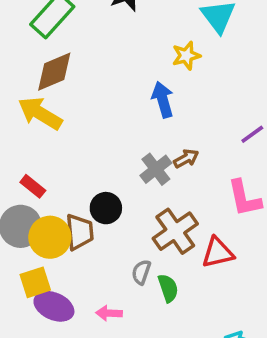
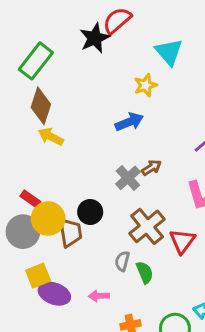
brown diamond: (54, 72) -> (41, 106), turned -45
blue arrow: (163, 100) -> (129, 122), turned 88
yellow arrow: (40, 113) -> (51, 137), moved, size x0.7
yellow circle: (50, 237) -> (48, 219), moved
red triangle: (218, 253) -> (182, 241), turned -36

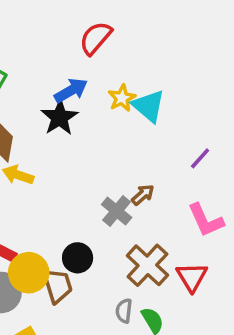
red semicircle: (117, 20) -> (96, 38), moved
black star: (95, 38) -> (60, 117), moved
cyan triangle: (169, 52) -> (149, 106), moved
blue arrow: (129, 122) -> (71, 90), moved

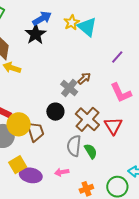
black circle: (78, 258) -> (55, 112), moved
gray semicircle: (124, 311) -> (74, 146), size x1.5

